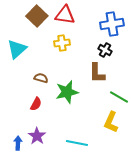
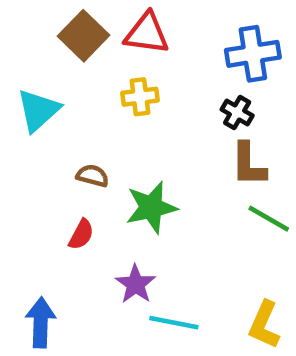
brown L-shape: (97, 73) -> (248, 164), moved
yellow L-shape: (111, 122) -> (264, 325), moved
purple star: (37, 136) -> (135, 284), moved
blue arrow: (18, 143) -> (41, 323), size x1.5

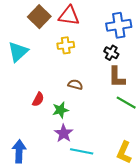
brown semicircle: (93, 176) -> (75, 85), moved
green star: (151, 207) -> (60, 110), moved, size x0.7
red semicircle: (81, 234) -> (38, 99), moved

